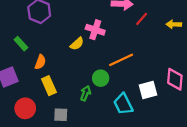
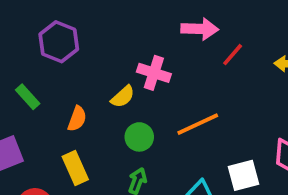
orange semicircle: (40, 62) -> (77, 119), moved
green circle: (101, 78) -> (139, 137), moved

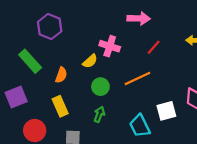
red line: (233, 55) -> (154, 47), moved
green rectangle: (28, 97) -> (30, 61), size x1.5

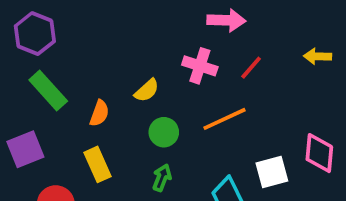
purple hexagon: (50, 27) -> (35, 34), moved
pink cross: (110, 46) -> (200, 66), moved

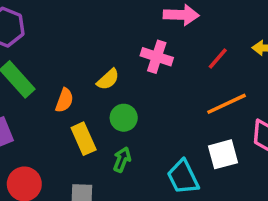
red line: (251, 68) -> (218, 58), moved
orange line: (225, 119) -> (227, 104), moved
yellow rectangle: (97, 164) -> (84, 139), moved

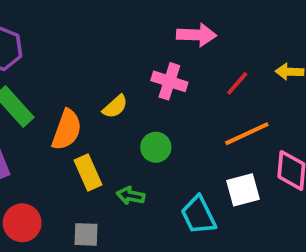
orange semicircle: (64, 100) -> (67, 130), size x1.5
green circle: (124, 118) -> (156, 147), moved
green arrow: (122, 160) -> (131, 196), turned -100

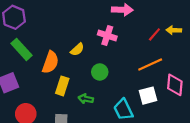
red line: (237, 83) -> (154, 34), moved
yellow rectangle: (88, 172) -> (62, 86), turned 42

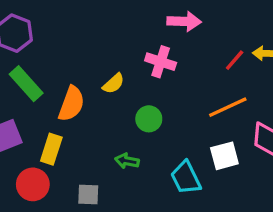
yellow rectangle: (62, 86) -> (51, 149), moved

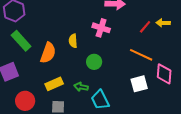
yellow semicircle: (113, 84) -> (73, 41), turned 128
orange line: (228, 107) -> (141, 55), turned 50
yellow rectangle: (51, 149) -> (54, 84), moved, turned 48
cyan trapezoid: (186, 178) -> (100, 100), moved

